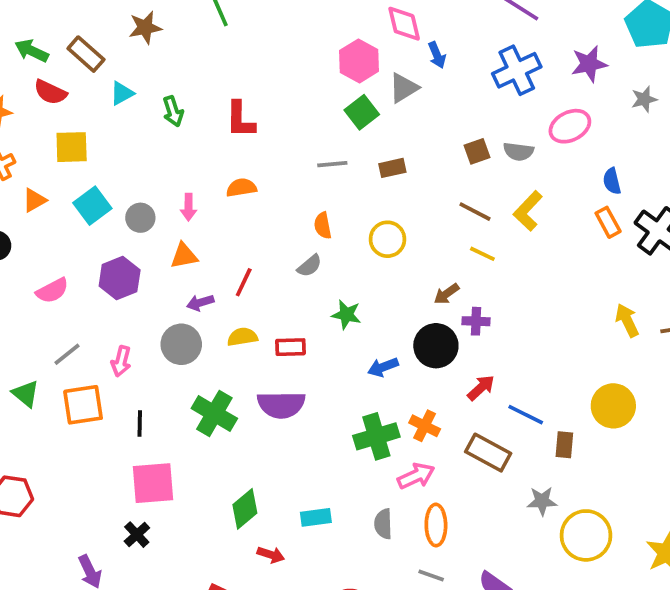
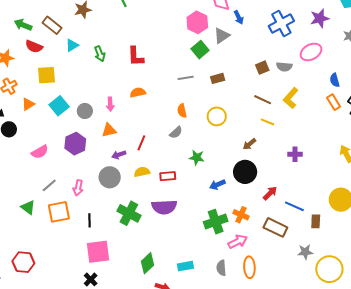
purple cross: (476, 321) -> (295, 154), moved

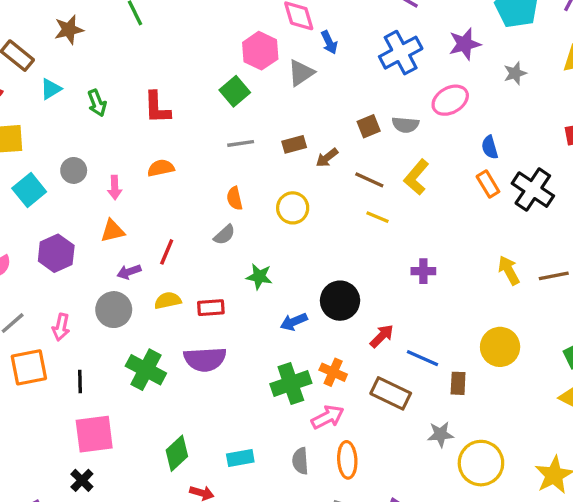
green square: (200, 50) -> (235, 91), moved
gray circle: (85, 111) -> (74, 170), moved
brown arrow: (249, 144) -> (327, 158), moved

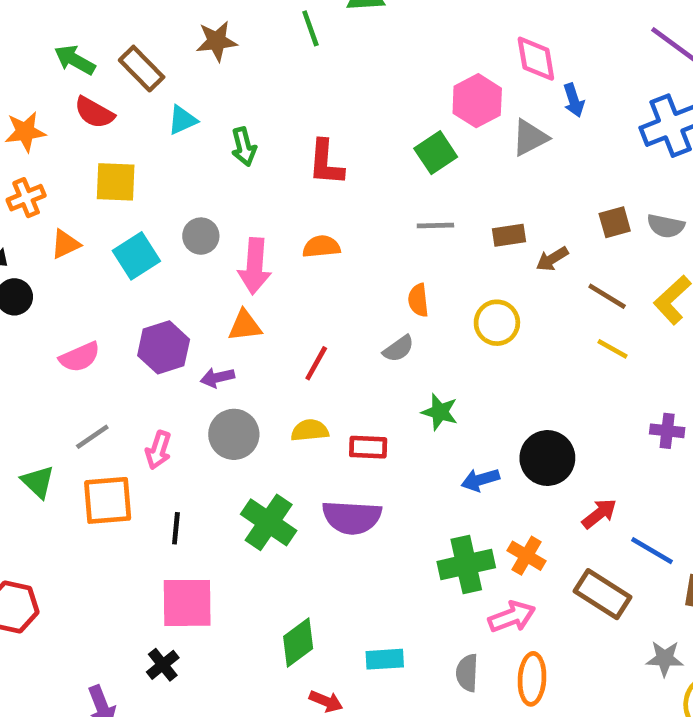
pink arrow: (115, 188) -> (255, 266), size x1.6
purple arrow: (129, 272) -> (217, 378), moved

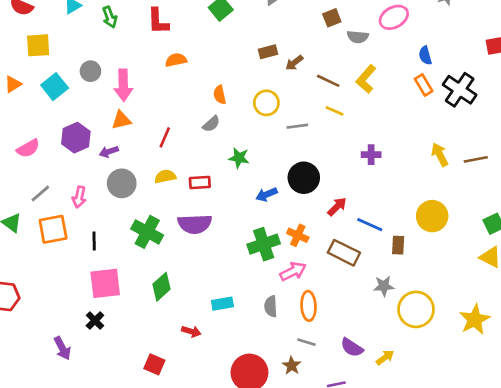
brown square: (615, 222) -> (332, 18), moved
gray line: (435, 225) -> (297, 126), moved
orange semicircle: (321, 247) -> (176, 60), moved
green diamond: (298, 643) -> (162, 287), moved

